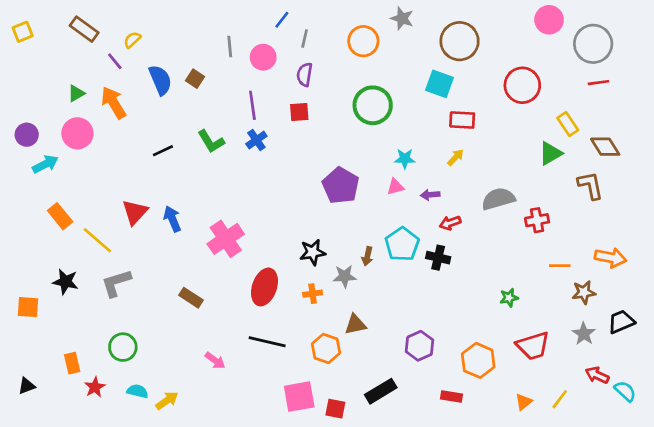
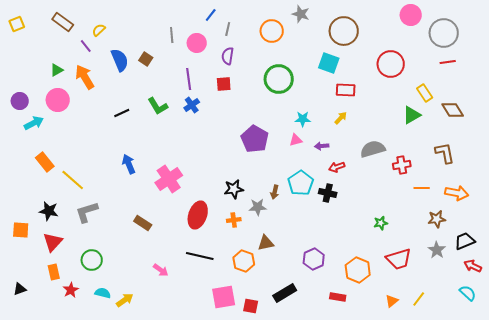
brown L-shape: (590, 185) -> (445, 153), moved
red triangle: (135, 212) -> (53, 242), moved
orange line: (560, 266) -> (422, 188), moved
red arrow: (597, 375) -> (473, 266), moved

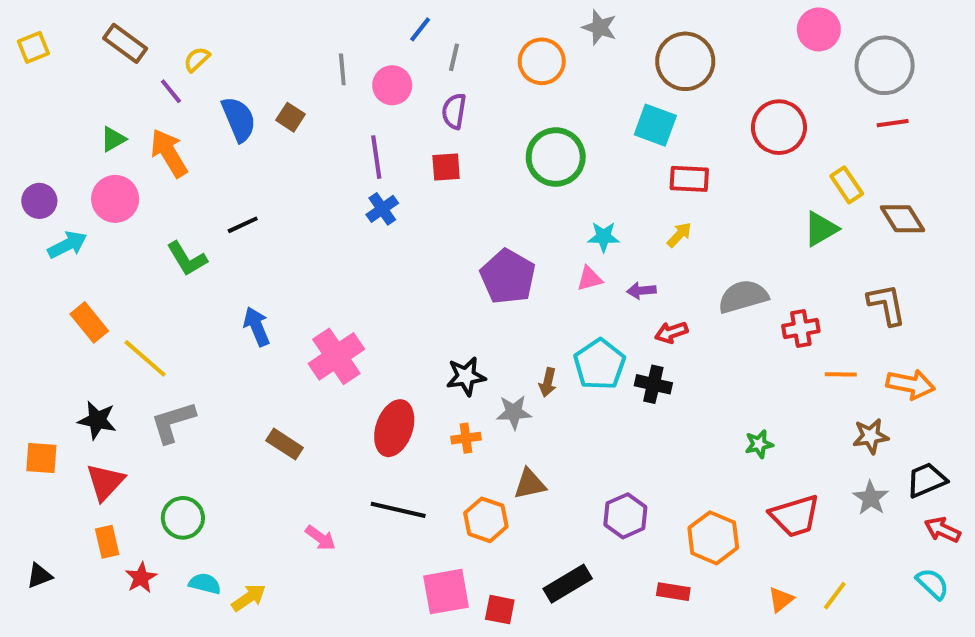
green L-shape: (158, 106) -> (187, 259), moved

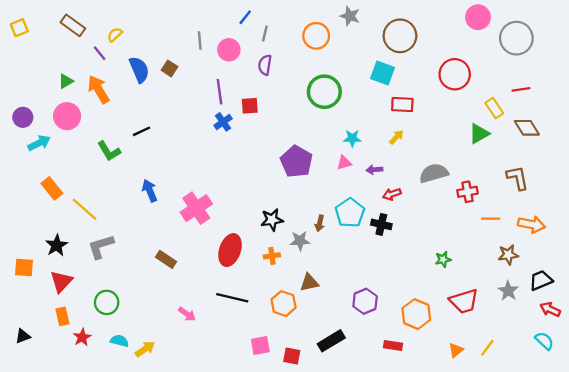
red line: (893, 123) -> (521, 89), moved
red square: (446, 167) -> (250, 106), moved
black star: (97, 420) -> (57, 245), turned 30
pink square: (446, 592) -> (260, 345), size x0.7

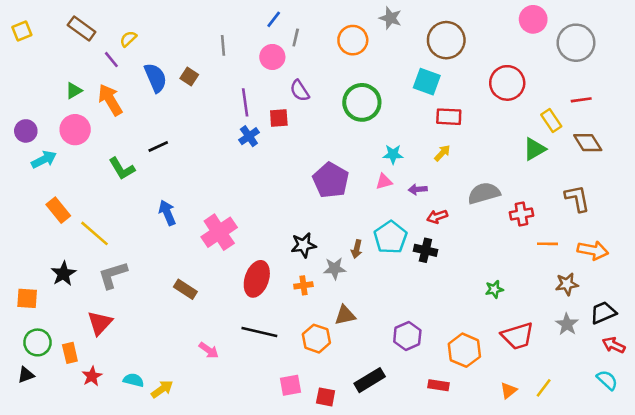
pink circle: (229, 50) -> (272, 57), moved
purple semicircle: (265, 65) -> (300, 91), moved, turned -42
red triangle: (61, 281) -> (100, 323), moved
green circle: (107, 302) -> (37, 342), moved

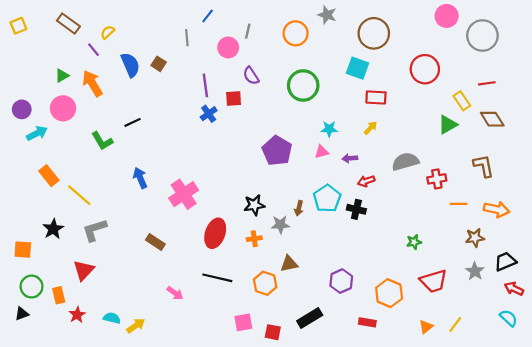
blue line: (274, 19) -> (208, 16), moved

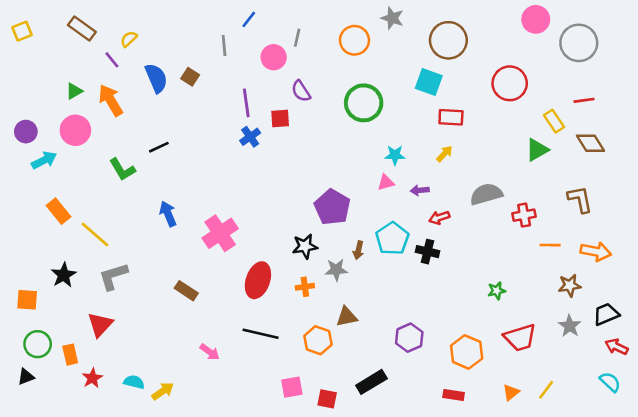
purple pentagon: (277, 151) -> (332, 207), moved
red rectangle: (367, 322) -> (454, 395), moved

